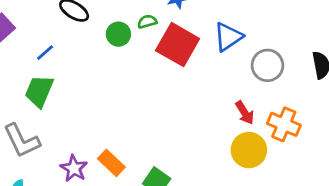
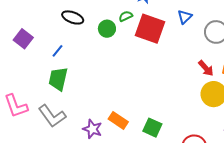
blue triangle: (228, 37) -> (185, 17), size x0.7

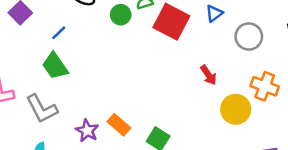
red arrow: (206, 68) -> (208, 75), moved
green trapezoid: (58, 79) -> (55, 66), turned -55

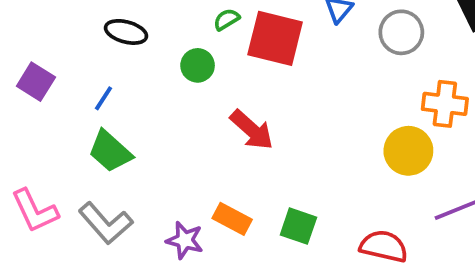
green circle: (121, 15) -> (198, 65), moved
red arrow: (208, 75) -> (252, 130), moved, size x1.4

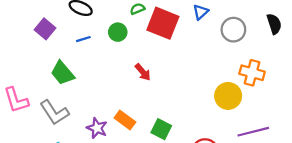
purple square: (36, 82) -> (45, 29), moved
blue line: (103, 98) -> (83, 39), moved, turned 32
red arrow: (252, 130) -> (143, 72), size x0.7

